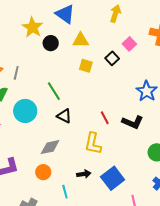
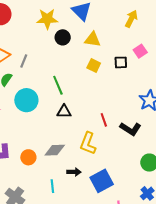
yellow star: (32, 27) -> (47, 19), turned 30
black square: (112, 58) -> (121, 62), turned 32
black triangle: (64, 116) -> (64, 111), turned -35
gray diamond: (50, 147) -> (55, 150), moved
orange circle: (43, 172) -> (28, 157), moved

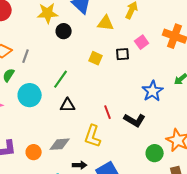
yellow triangle: (93, 39) -> (106, 23), moved
green line: (58, 85) -> (61, 79), turned 60

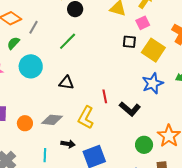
pink square: (142, 42) -> (143, 23), moved
yellow square: (96, 58) -> (153, 50), moved, size x1.6
green line: (61, 79) -> (68, 41), moved

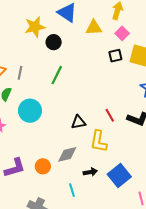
black triangle: (66, 83) -> (78, 122), moved

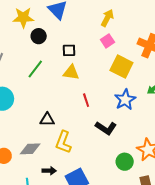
yellow triangle: (94, 28) -> (71, 72), moved
black square: (115, 56) -> (69, 50), moved
red line: (110, 115) -> (86, 100), moved

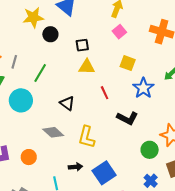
yellow square: (121, 66) -> (128, 63), moved, size x0.7
green line: (35, 69) -> (40, 73), moved
black triangle: (47, 120) -> (67, 103), moved, turned 42
gray diamond: (30, 149) -> (53, 132), moved, turned 50

